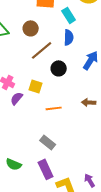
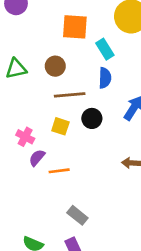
brown line: (42, 50) -> (70, 95), turned 35
yellow square: (36, 86) -> (60, 126), moved
orange line: (54, 108) -> (59, 171), moved

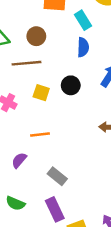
brown line: (70, 95) -> (26, 63), moved
purple semicircle: (37, 158) -> (19, 160), moved

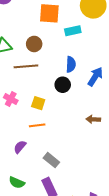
cyan rectangle: (83, 20) -> (73, 31), turned -70
blue semicircle: (83, 47) -> (71, 64), moved
yellow square: (41, 93) -> (38, 103), moved

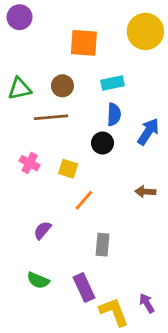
cyan rectangle: (73, 31) -> (113, 83), moved
orange line: (37, 125) -> (84, 200), moved, turned -42
gray rectangle: (51, 160) -> (102, 245), moved, turned 56

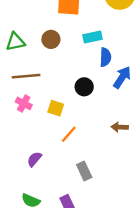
blue semicircle: (114, 114) -> (105, 57), moved
brown line: (51, 117) -> (26, 76), moved
gray rectangle: (102, 245) -> (84, 171), turned -30

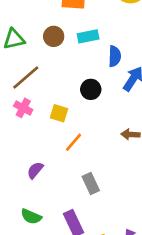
cyan rectangle: (92, 37) -> (88, 36), moved
brown line: (26, 76) -> (26, 77), turned -36

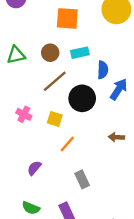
brown line: (26, 77) -> (55, 81), moved
black circle: (91, 89) -> (82, 98), size x1.5

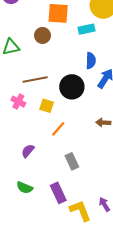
brown circle: (50, 53) -> (42, 35), moved
cyan rectangle: (80, 53) -> (87, 29), moved
brown line: (55, 81) -> (35, 80), moved, turned 30

